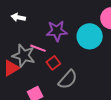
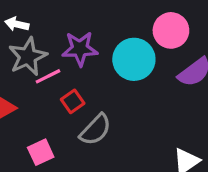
pink line: (38, 48) -> (48, 76), turned -49
gray star: (24, 56) -> (28, 56), moved, turned 30

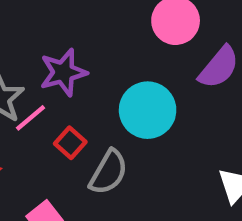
cyan circle: (134, 59) -> (148, 110), moved

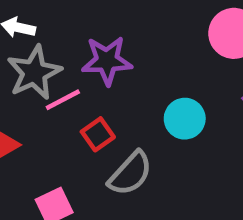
cyan circle: (148, 110) -> (185, 119), size x0.7

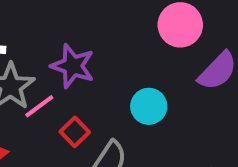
purple star: (107, 61) -> (73, 66), turned 30

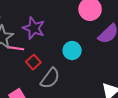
pink line: (39, 106) -> (16, 48), turned 42

